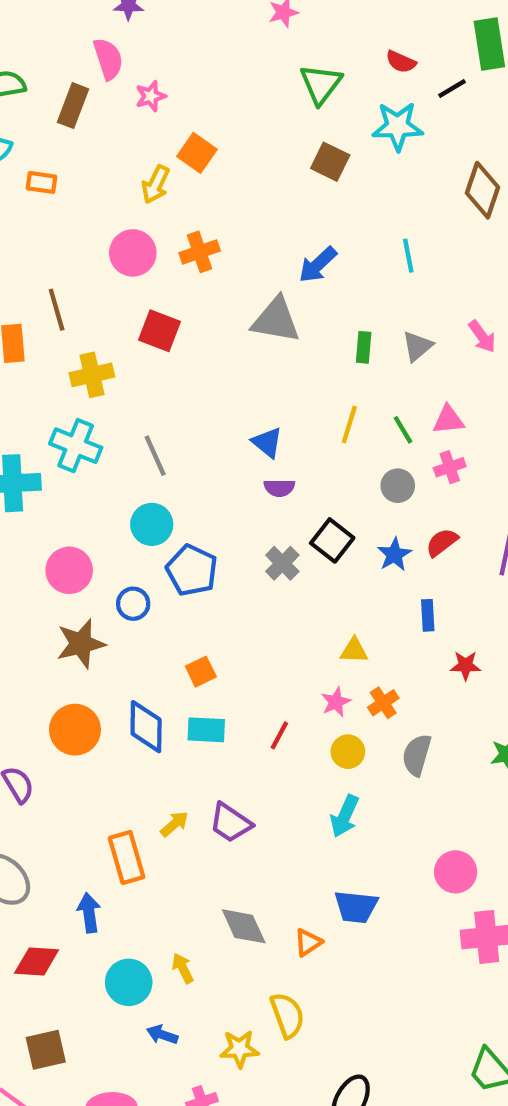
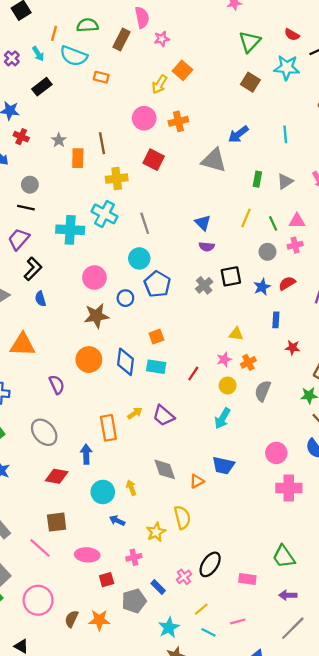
black square: (332, 540) -> (231, 276), turned 35
yellow star: (239, 1049) -> (156, 532), turned -30

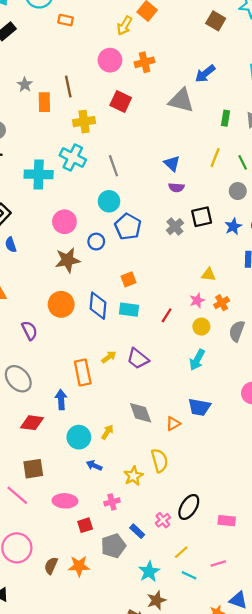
yellow arrow: (131, 488) -> (107, 432), turned 56

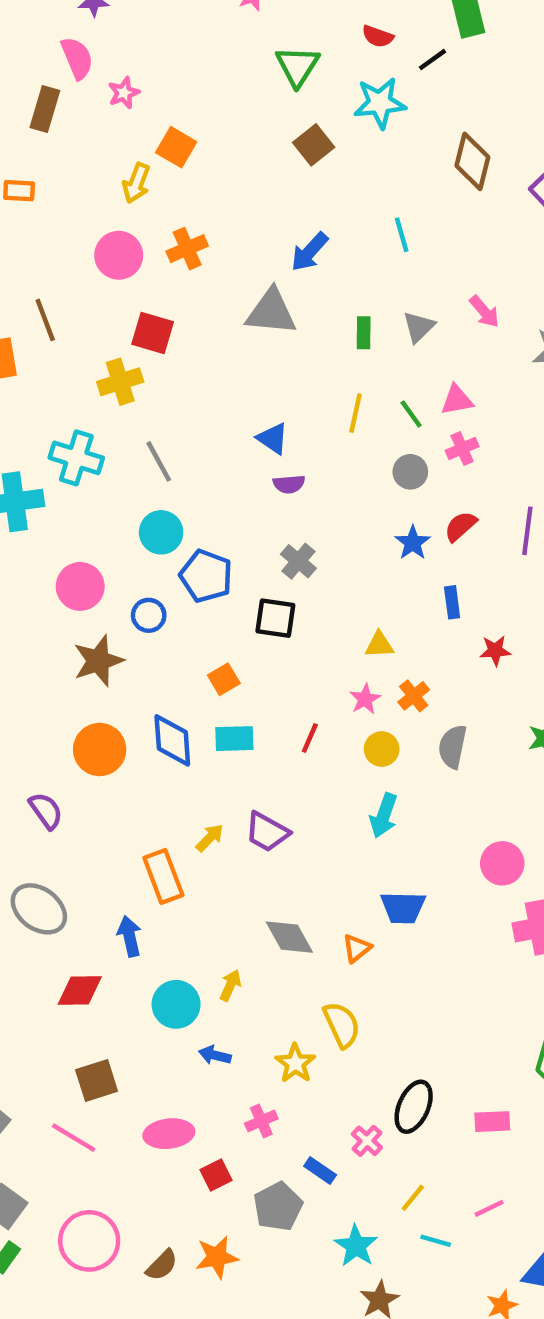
brown square: (216, 21) -> (314, 145), turned 30
yellow cross: (84, 122) -> (120, 382), moved
black square: (202, 217) -> (275, 618), moved, turned 30
brown semicircle: (51, 566) -> (162, 1265), turned -150

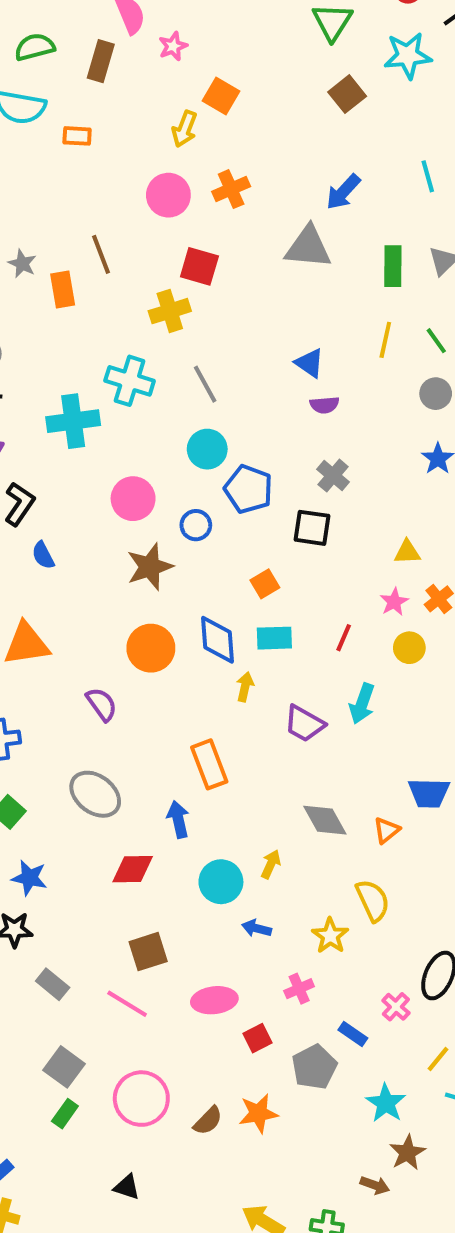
green rectangle: (364, 333) -> (393, 266), size x1.4
cyan arrow: (384, 816) -> (362, 704), moved
yellow arrow: (210, 838) -> (245, 687), moved, turned -32

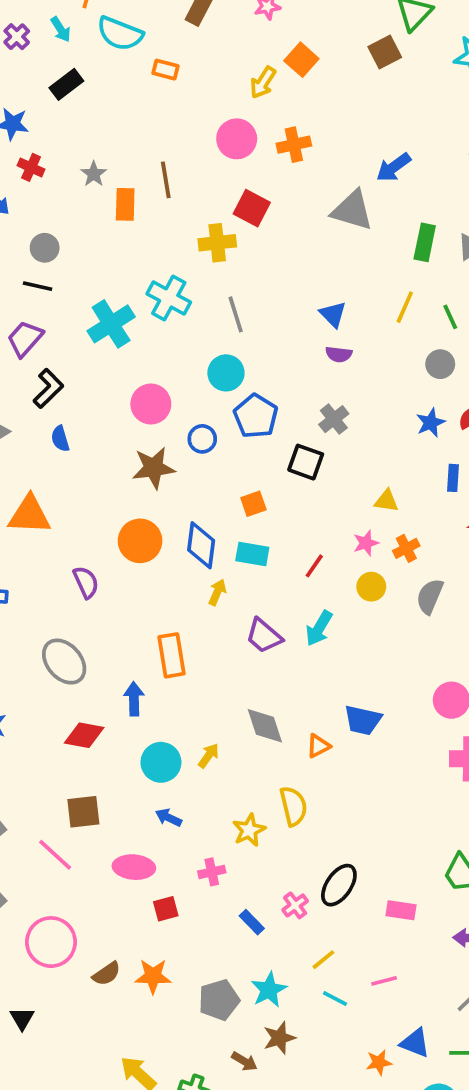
brown square: (347, 94) -> (385, 52), moved
cyan cross: (73, 421) -> (111, 324), turned -36
blue arrow: (257, 928) -> (169, 818), moved
gray pentagon: (314, 1067) -> (219, 1000), moved
black triangle: (127, 1187) -> (22, 1019), turned 30

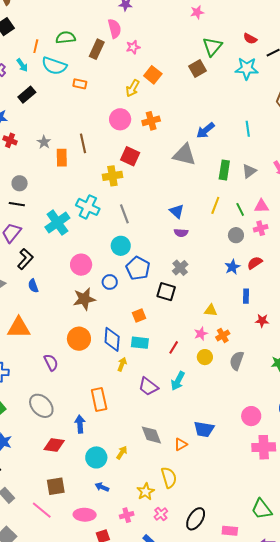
pink cross: (295, 905) -> (161, 514), moved

